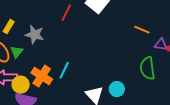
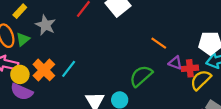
green semicircle: (148, 68) -> (141, 76), moved, turned 45

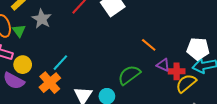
green triangle: (23, 39) -> (19, 31), turned -32
orange cross: (44, 70) -> (50, 83), moved
yellow circle: (20, 74) -> (23, 65), moved

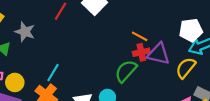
purple triangle: (163, 65) -> (158, 54), size x1.6
red cross: (177, 71) -> (141, 52), moved

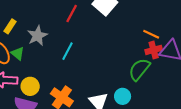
gray star: (25, 32) -> (37, 36), turned 30
cyan line: (53, 73) -> (67, 51), moved

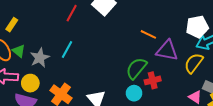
gray star: (37, 36) -> (40, 58), moved
red cross: (154, 50) -> (153, 80), moved
cyan circle: (123, 96) -> (134, 93), moved

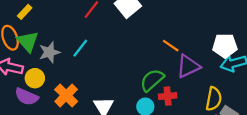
green triangle: (19, 51) -> (28, 41), size x1.5
purple triangle: (167, 51) -> (188, 66), turned -45
yellow semicircle: (194, 63) -> (214, 99), moved, turned 145

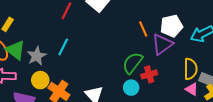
orange line: (171, 46) -> (143, 29), turned 42
white pentagon: (225, 46) -> (172, 26), moved
yellow circle: (35, 78) -> (40, 80), moved

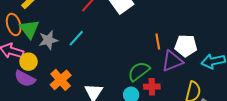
yellow circle: (40, 80) -> (29, 62), moved

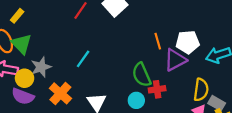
cyan line: (76, 38) -> (83, 59), moved
gray star: (48, 40) -> (41, 67), moved
green semicircle: (139, 71) -> (141, 75), turned -70

